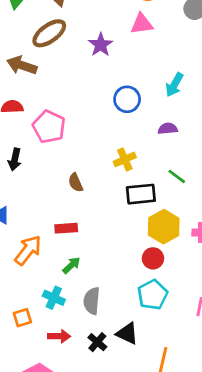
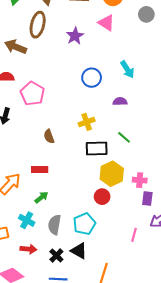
pink triangle: (142, 24) -> (106, 23), turned 36
brown ellipse: (49, 33) -> (38, 25), turned -45
cyan arrow: (174, 85) -> (127, 69), turned -66
cyan pentagon: (152, 295) -> (84, 224), moved

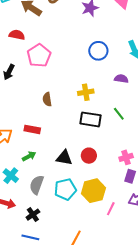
yellow hexagon: (112, 174) -> (93, 191), moved
pink cross: (140, 180) -> (126, 157), turned -32
red circle: (102, 197) -> (89, 156), moved
black triangle: (79, 251) -> (64, 158), moved, turned -30

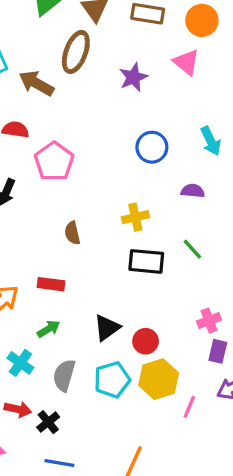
red circle: (89, 156) -> (146, 341), moved
black triangle: (64, 158) -> (107, 328), turned -42
black cross: (33, 215) -> (48, 422), moved

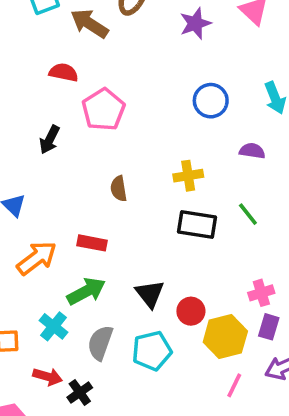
black triangle: (107, 328) -> (150, 294), turned -36
green arrow: (49, 329) -> (86, 291), size x1.5
yellow hexagon: (159, 379) -> (225, 337), moved

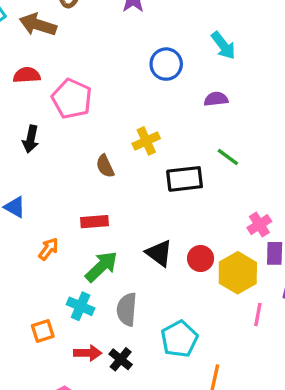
yellow cross: (188, 176) -> (146, 141), moved
orange arrow: (37, 258) -> (49, 249), size x0.6
cyan pentagon: (152, 351) -> (179, 339), moved

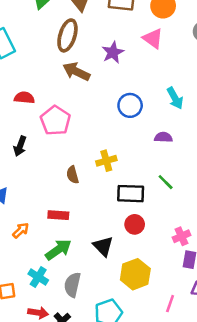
brown arrow: (38, 25) -> (76, 72), moved
red circle: (201, 258) -> (135, 224), moved
yellow hexagon: (238, 273) -> (135, 274), moved

